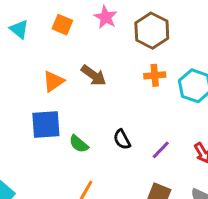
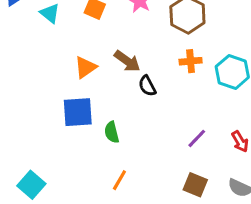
black semicircle: (122, 139) -> (147, 86), moved
green semicircle: (79, 144) -> (112, 132), turned 36

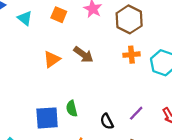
black semicircle: (147, 86) -> (107, 121), moved
blue square: (78, 112) -> (47, 118), moved

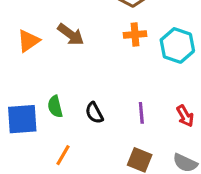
purple line: (136, 113) -> (141, 113), turned -49
black semicircle: (107, 121) -> (94, 113), moved

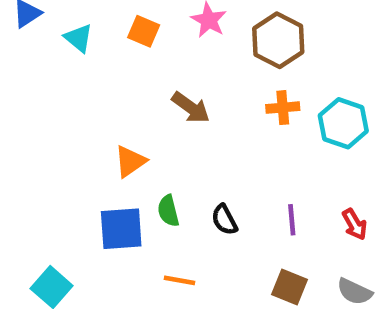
orange triangle: (28, 41) -> (130, 161), moved
orange line: (63, 155) -> (180, 280), turned 70

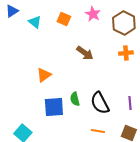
orange triangle: (130, 161) -> (44, 75), moved
black semicircle: (224, 220) -> (100, 103), size x1.6
orange line: (180, 280) -> (98, 131), moved

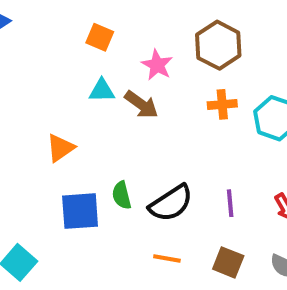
pink star: (93, 14) -> (157, 65), moved
cyan triangle: (35, 22) -> (102, 91), moved, turned -40
black semicircle: (100, 103) -> (171, 203), turned -95

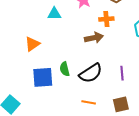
brown arrow: (141, 104) -> (94, 38), moved, turned -48
orange cross: (222, 104) -> (106, 19), moved
brown square: (228, 262) -> (121, 104), turned -35

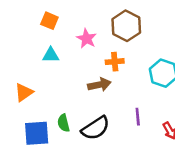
purple line: (122, 73) -> (138, 117), moved

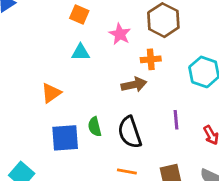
black semicircle: (95, 128) -> (130, 132), turned 104

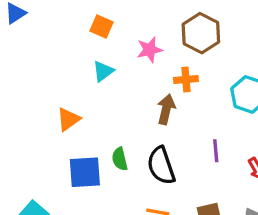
pink star: (120, 34) -> (150, 50), turned 30
cyan triangle: (81, 52) -> (103, 71), turned -36
brown arrow: (134, 85) -> (166, 109), turned -65

